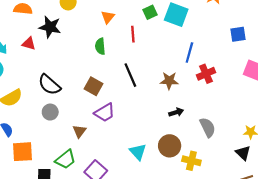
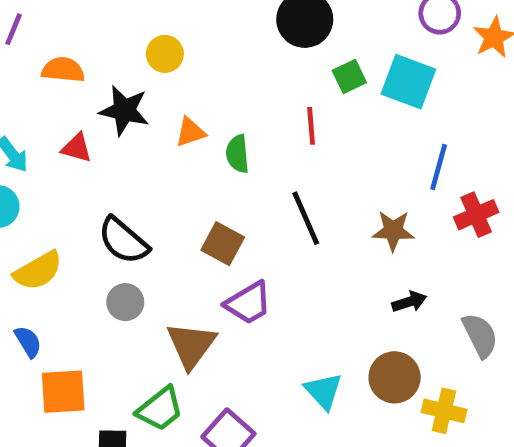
orange triangle: (108, 17) -> (190, 132), moved, turned 32
brown triangle: (79, 131) -> (191, 345), size x1.6

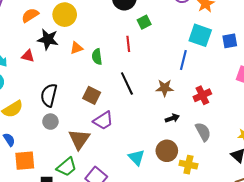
yellow circle: (165, 54) -> (65, 15), size x1.5
orange semicircle: (63, 70) -> (30, 15), moved, turned -36
cyan square: (408, 82) -> (200, 35), moved
red cross: (476, 215) -> (202, 95), moved
black semicircle: (123, 241) -> (49, 95), turned 65

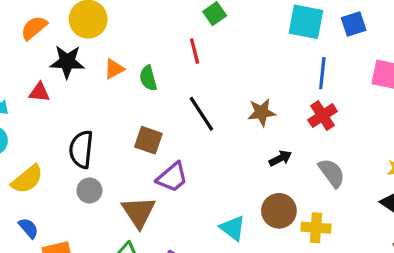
blue line: (183, 60) -> (322, 73), moved

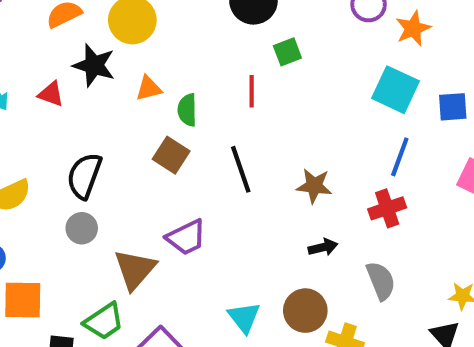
brown square: (148, 140) -> (171, 155), moved

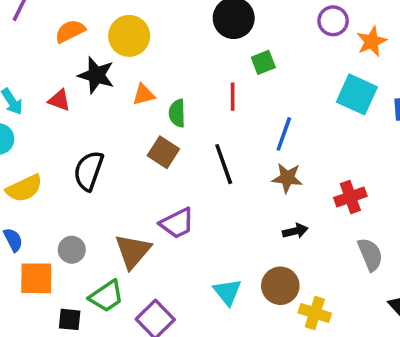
blue line: (400, 157) -> (284, 134), moved
gray circle: (82, 228) -> (72, 250), moved
gray semicircle: (381, 281) -> (370, 255), moved

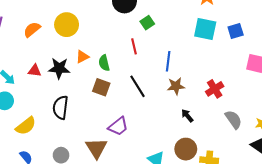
black star: (96, 75) -> (59, 68), moved
black arrow: (295, 231) -> (187, 116), turned -104

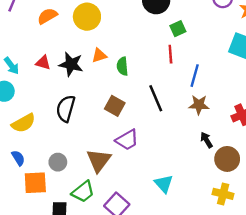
red line: (134, 46) -> (170, 54), moved
brown square: (101, 87) -> (115, 106), moved
brown circle: (186, 149) -> (227, 159), moved

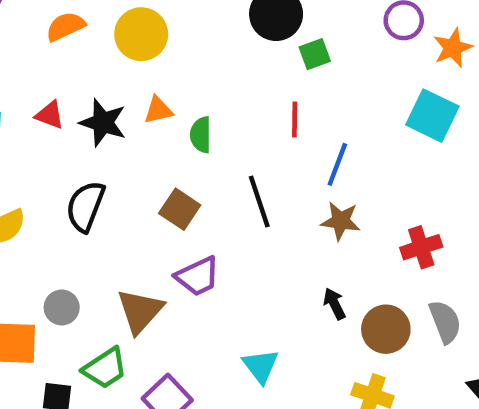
green square: (178, 29) -> (315, 54), moved
black arrow: (206, 140) -> (334, 304), moved

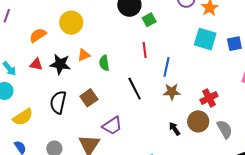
orange semicircle: (65, 26) -> (38, 35), moved
brown square: (180, 209) -> (89, 98), moved, turned 30
brown circle: (386, 329) -> (198, 121), moved

